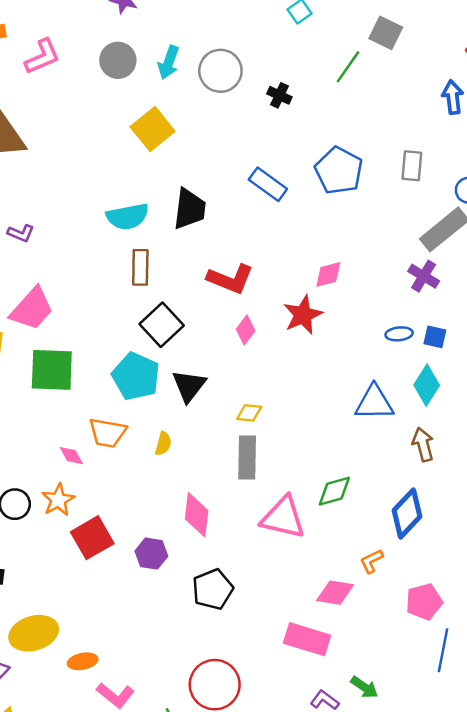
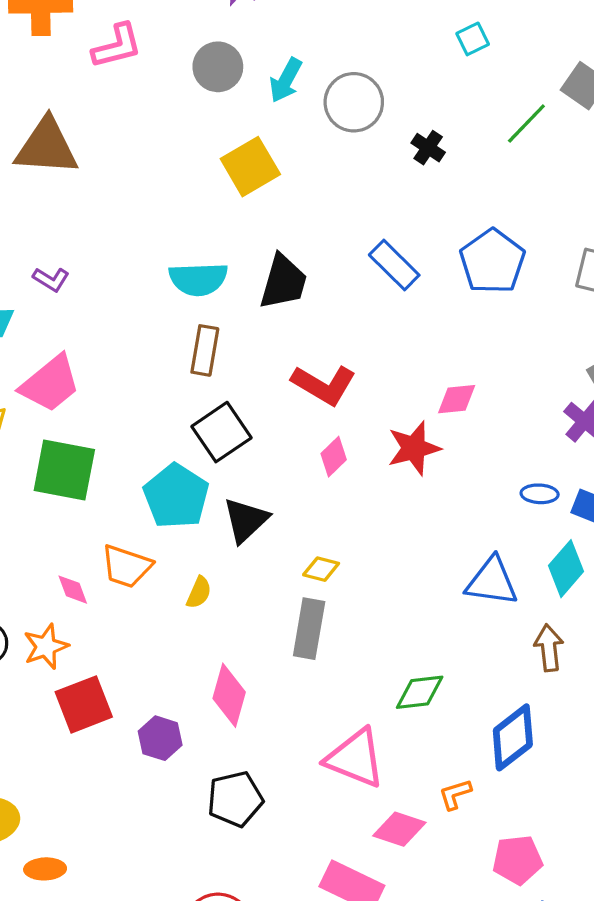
pink triangle: (283, 517) -> (355, 758), moved

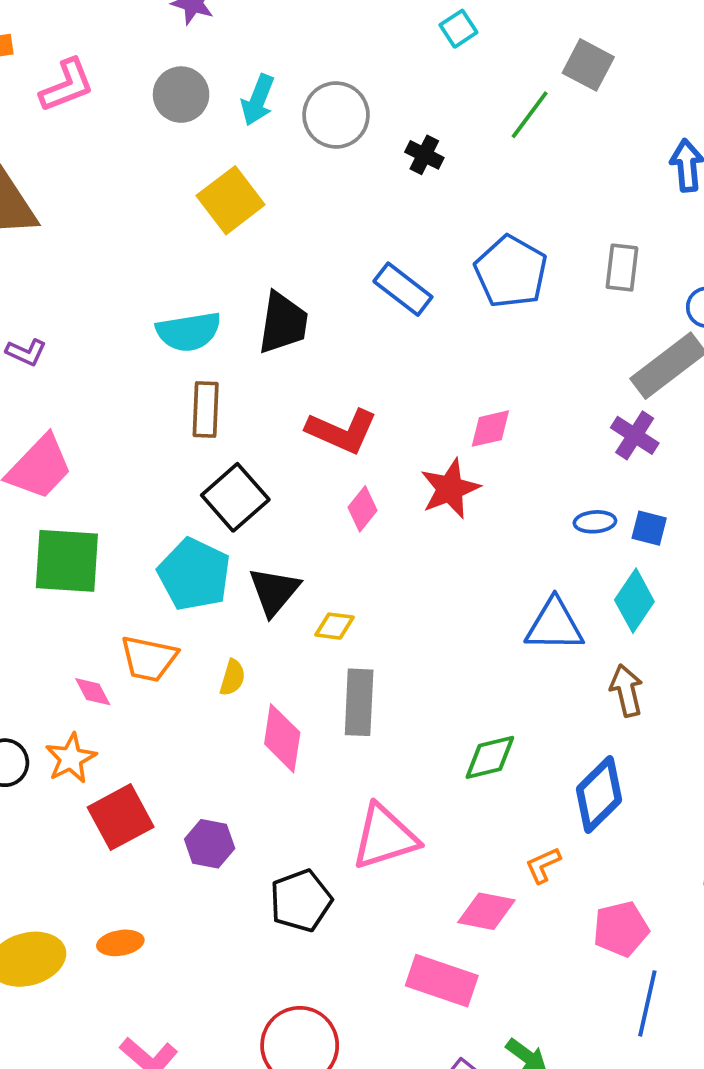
yellow diamond: (321, 569) -> (334, 626), moved
pink diamond: (229, 695) -> (282, 738), moved
pink triangle: (355, 758) -> (385, 837), moved, turned -32
orange ellipse: (45, 869) -> (120, 943), moved

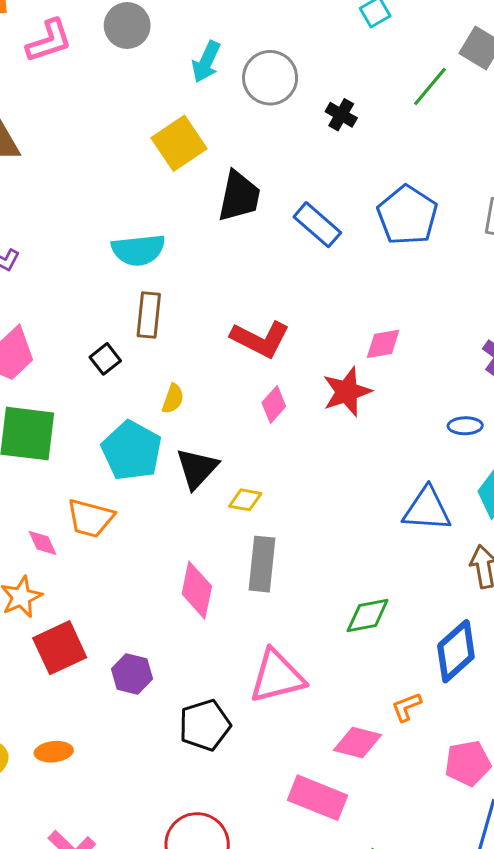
gray circle: (181, 95) -> (127, 25), moved
black trapezoid: (283, 323) -> (239, 196), moved
black square: (235, 497) -> (105, 359), moved, size x0.6
yellow semicircle: (232, 678) -> (173, 399), moved

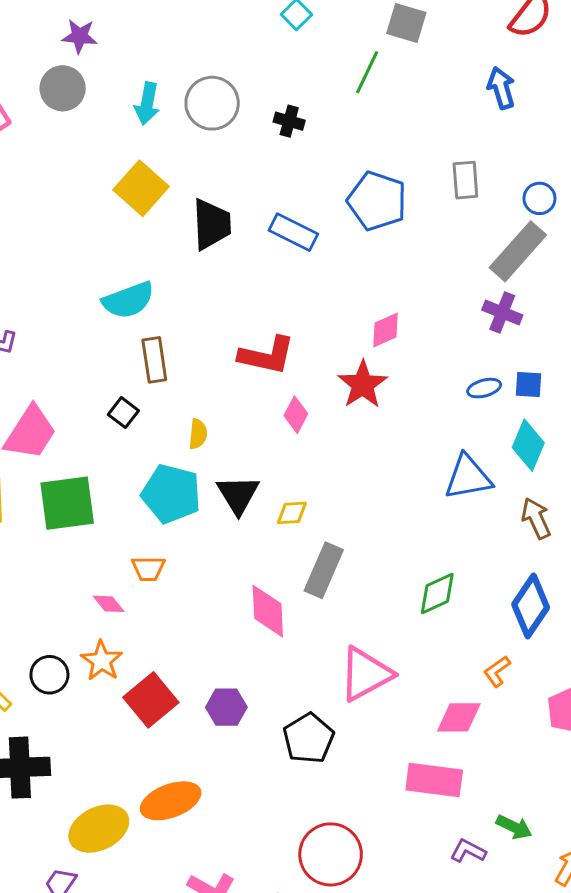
orange trapezoid: (90, 518) -> (148, 569), size x0.7
gray rectangle: (262, 564) -> (324, 570), turned 32
orange ellipse: (54, 752) -> (171, 801), size x1.6

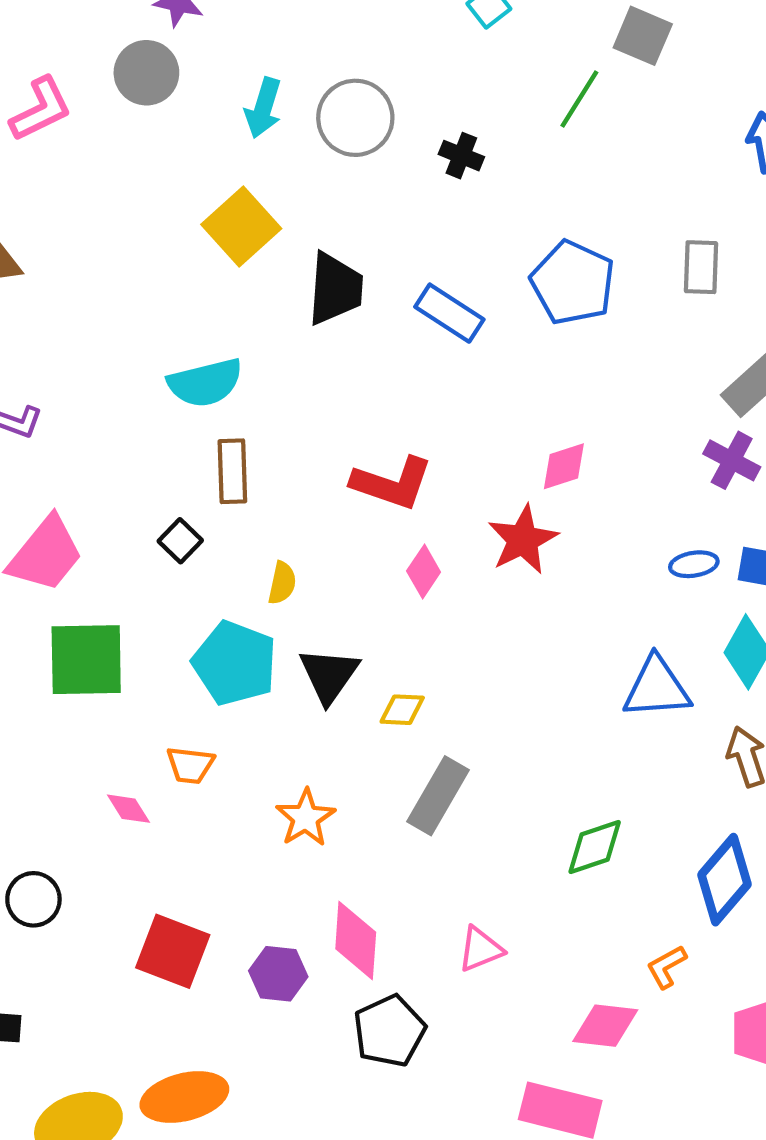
pink diamond: (268, 611) -> (356, 940), moved
orange star: (102, 661) -> (306, 818), moved
pink triangle: (366, 674) -> (480, 949), size x0.6
red square: (151, 700) -> (173, 951), turned -36

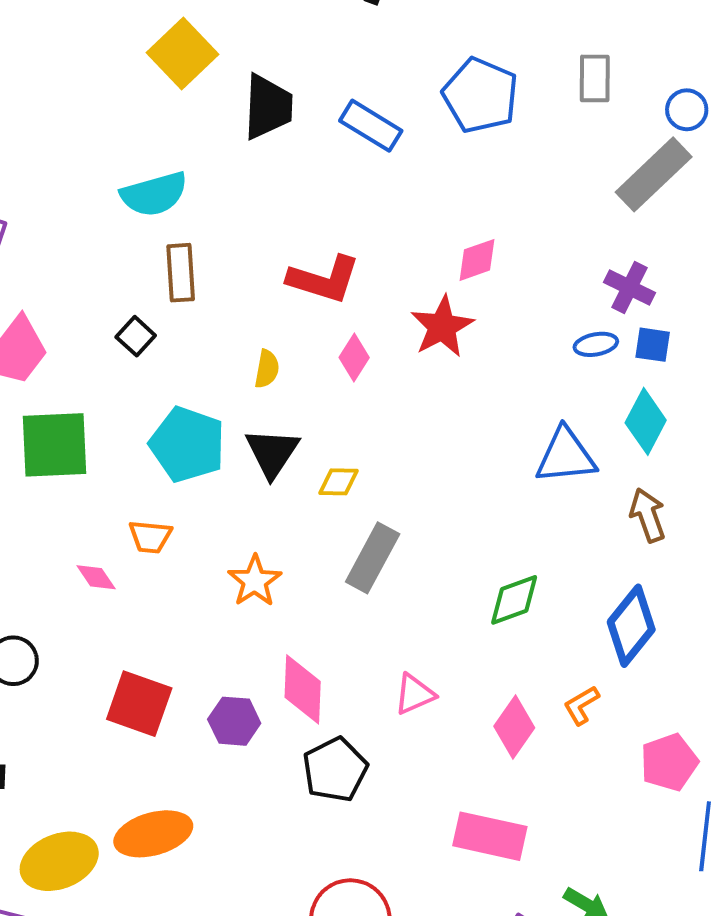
purple cross: (732, 460) -> (629, 287), moved
yellow semicircle: (282, 583) -> (267, 369), moved
pink diamond: (605, 1026) -> (514, 727), moved, turned -60

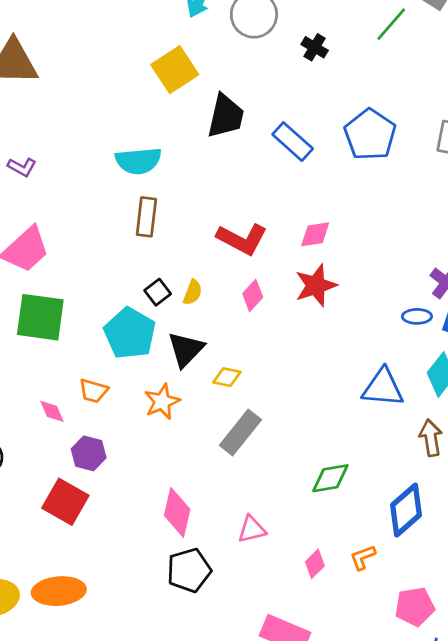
pink diamond: (477, 260) -> (315, 234), moved
black square: (136, 336) -> (158, 292), moved
orange star: (255, 581) -> (162, 402), moved
purple hexagon: (234, 721) -> (89, 453), moved
pink diamond: (514, 727) -> (315, 564), size x0.7

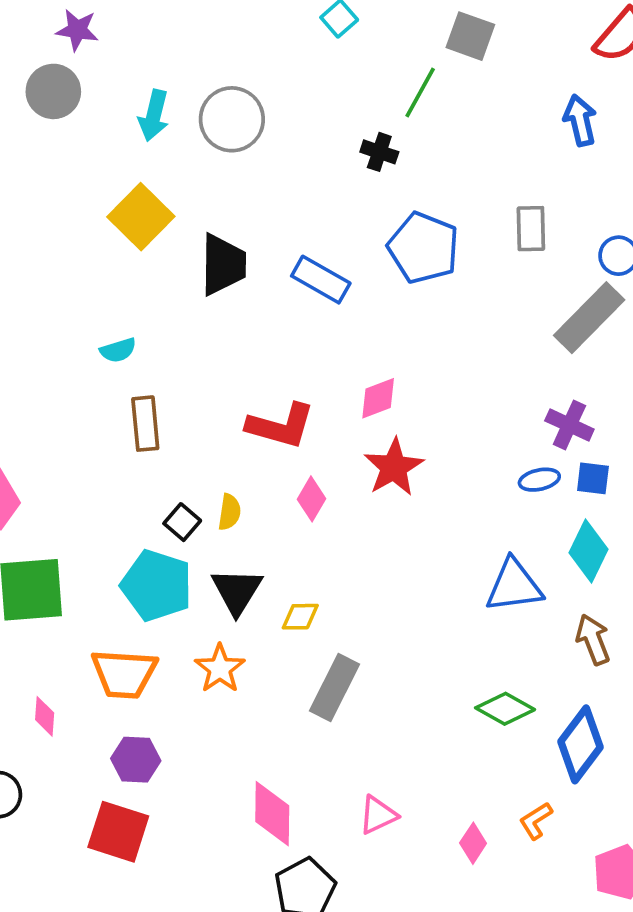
black cross: (315, 47) -> (379, 152), moved
cyan semicircle: (138, 161) -> (118, 350), size x0.6
orange trapezoid: (93, 391) -> (124, 674), size x1.6
pink diamond: (52, 411) -> (45, 716), moved, turned 40
green diamond: (330, 478) -> (505, 709), moved, turned 51

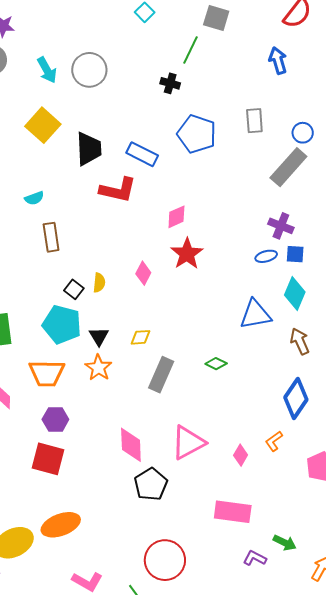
cyan arrow: (154, 115) -> (47, 70), turned -40
red L-shape: (281, 426) -> (118, 190), moved
black triangle: (237, 591) -> (99, 336), moved, size x0.7
green diamond: (505, 709) -> (216, 364), moved, size x0.7
pink triangle: (378, 815) -> (188, 443), size x1.6

